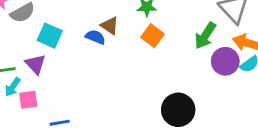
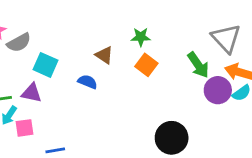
green arrow: (205, 36) -> (198, 65), turned -68
blue semicircle: (95, 37) -> (88, 82), moved
purple triangle: (35, 64) -> (32, 93), turned -35

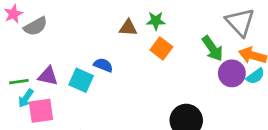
brown triangle: (104, 55) -> (128, 28), moved, turned -30
cyan square: (46, 65) -> (81, 80), moved
pink square: (24, 128) -> (41, 111), size x1.4

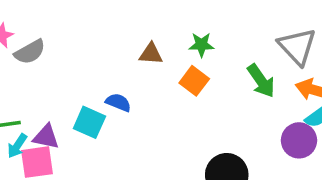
green star: (156, 21) -> (201, 45), moved
purple circle: (232, 73) -> (299, 140), moved
purple triangle: (48, 76) -> (46, 137), moved

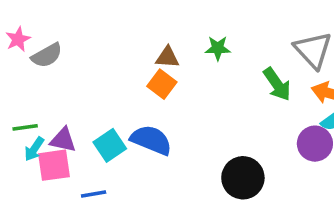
orange square: (194, 81) -> (162, 84), moved
blue semicircle: (118, 102) -> (151, 140), moved, size x1.6
cyan square: (89, 122) -> (110, 145), moved, turned 32

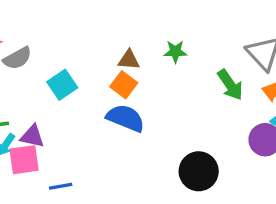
blue semicircle: (151, 140) -> (125, 118), moved
cyan square: (110, 145) -> (62, 85), moved

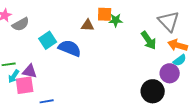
orange square: (124, 85) -> (105, 14), moved, turned -35
blue semicircle: (125, 118) -> (70, 48), moved
black circle: (199, 171) -> (153, 91), moved

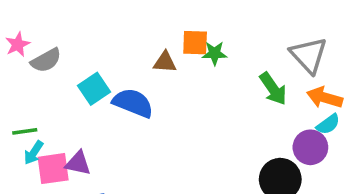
purple triangle: (30, 71) -> (78, 163), moved

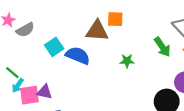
green star: (215, 53) -> (127, 61), moved
brown triangle: (165, 62) -> (97, 31), size x1.6
green line: (25, 131) -> (12, 73), turned 48

